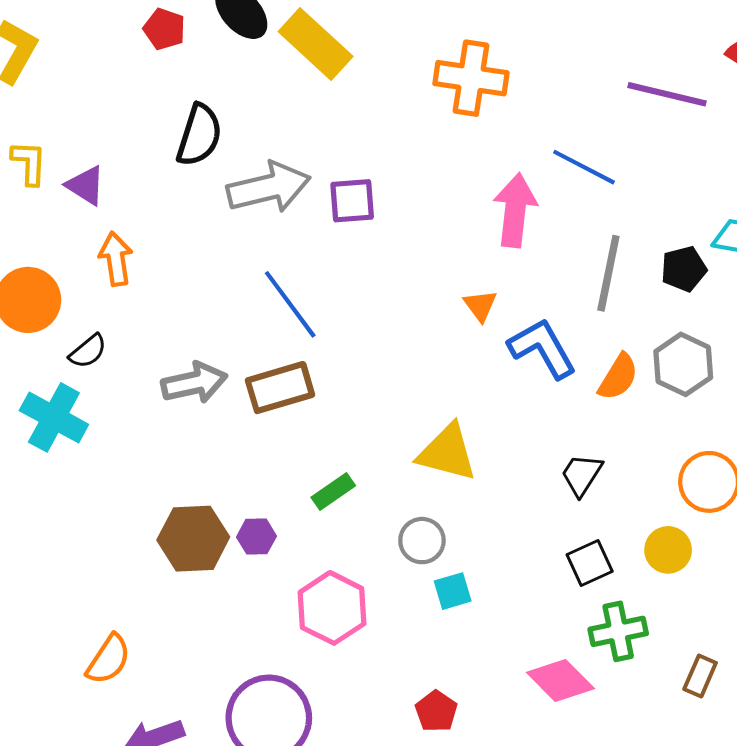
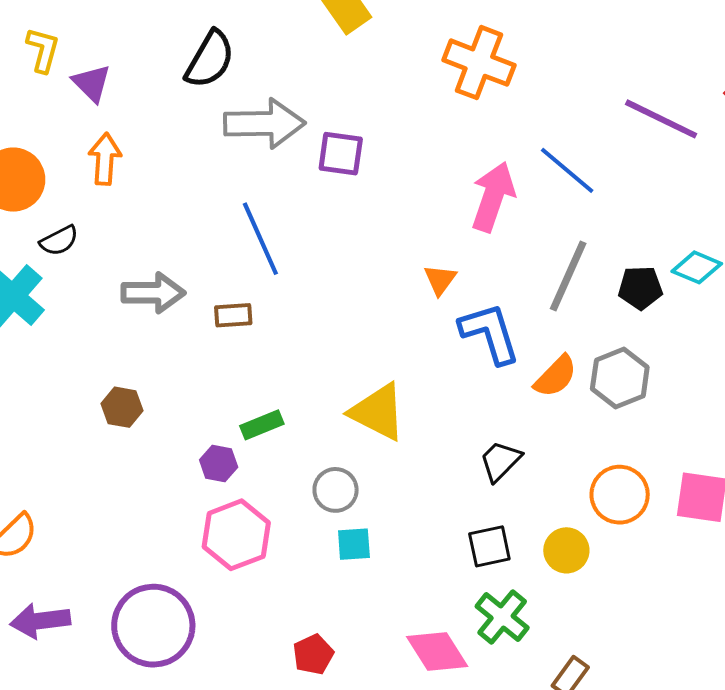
brown rectangle: (280, 388) -> (233, 315), size x0.6
purple hexagon: (256, 537) -> (219, 464), moved
brown hexagon: (193, 539) -> (122, 407), moved, size x0.6
green cross: (618, 631) -> (502, 617), turned 38

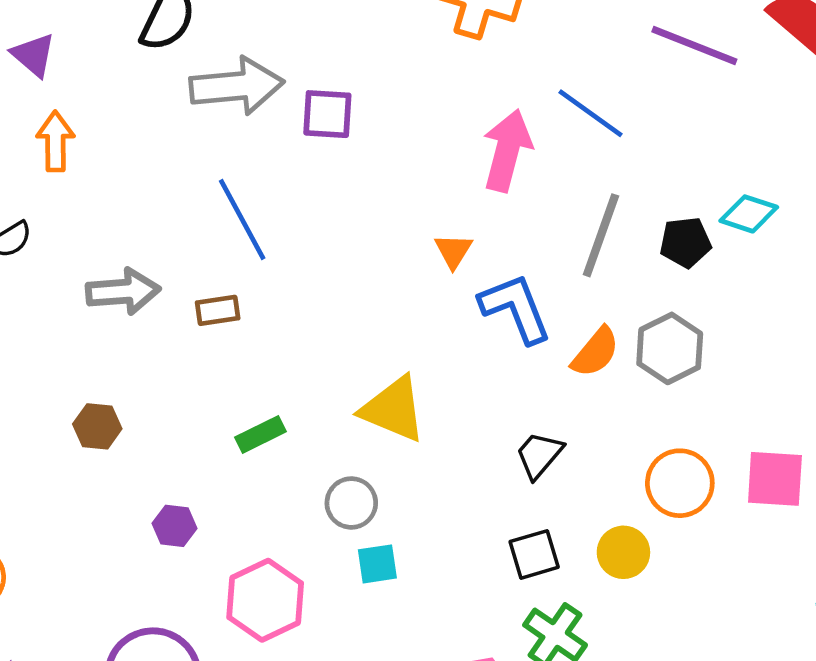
purple hexagon: (219, 464) -> (174, 526), moved
pink hexagon: (236, 535) -> (265, 600), moved

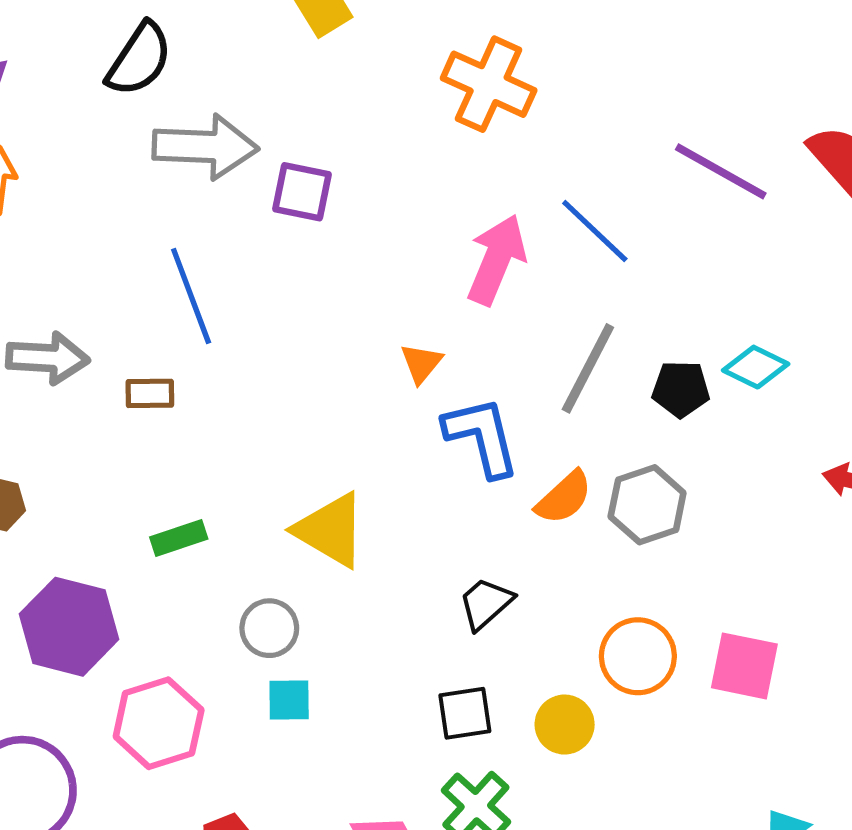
purple hexagon: (174, 526) -> (69, 627), size x2.0

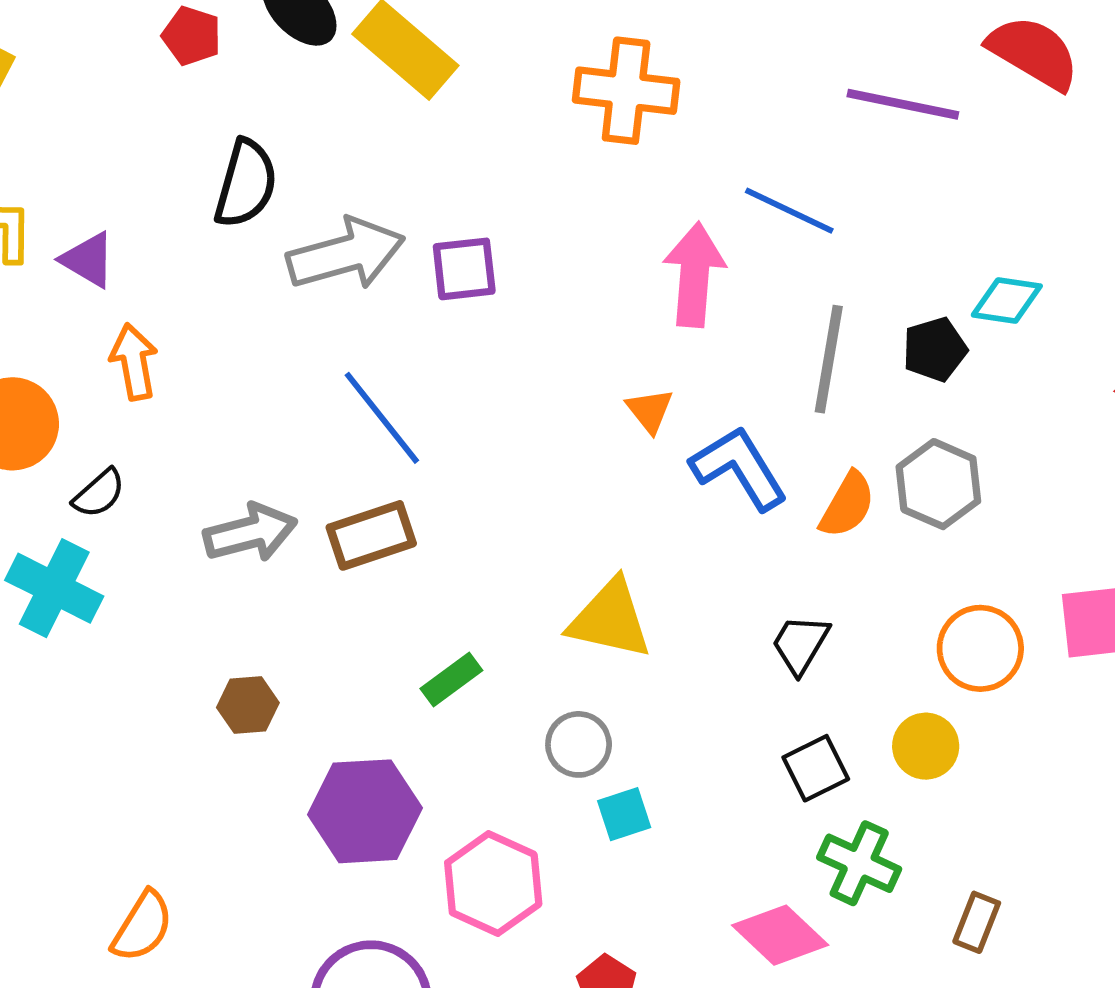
brown rectangle: (150, 393) -> (371, 535), size x1.5

